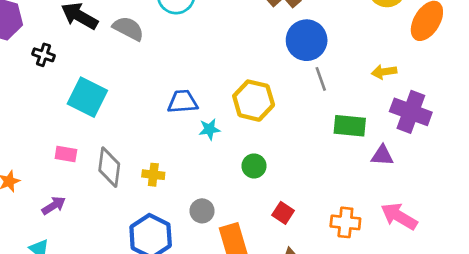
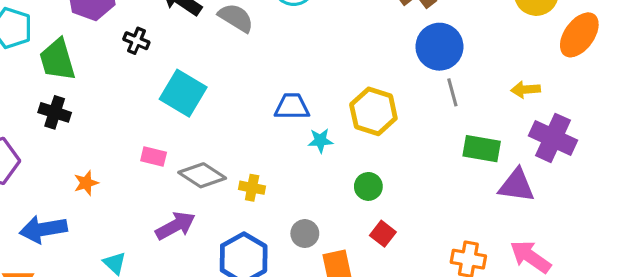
purple triangle: (382, 156) -> (517, 186), size x1.4
gray diamond: (109, 167) -> (202, 175), turned -69
purple arrow: (54, 206) -> (175, 226), moved, size x1.4
red square: (283, 213) -> (383, 234), moved

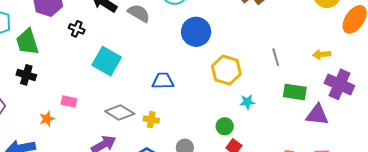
blue circle: (439, 47) -> (196, 32), moved
blue trapezoid: (292, 106) -> (163, 81), moved
cyan star: (320, 140) -> (247, 102), moved
pink rectangle: (154, 156) -> (69, 101), moved
green circle: (368, 186) -> (225, 126), moved

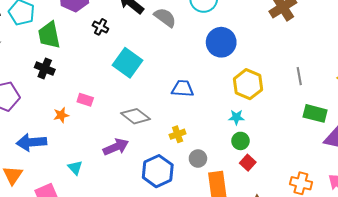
cyan star: (247, 102) -> (236, 117), moved
yellow cross: (151, 120) -> (178, 134), moved, turned -35

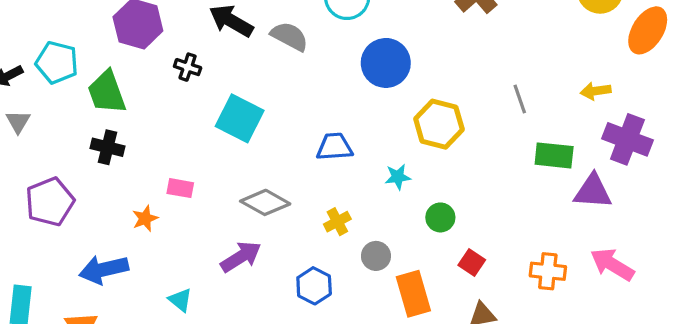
cyan star: (236, 117) -> (398, 177), moved
red square: (248, 163) -> (472, 263), moved
blue hexagon: (158, 171) -> (314, 286), size x0.7

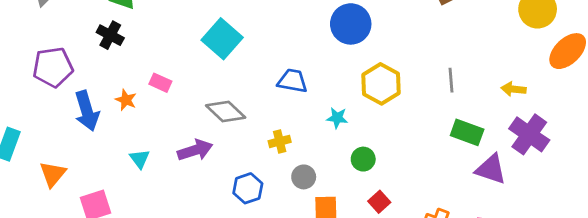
orange star: (145, 218) -> (126, 100), turned 30
blue arrow: (104, 270) -> (87, 111), moved, turned -108
cyan triangle: (180, 300) -> (140, 159), moved

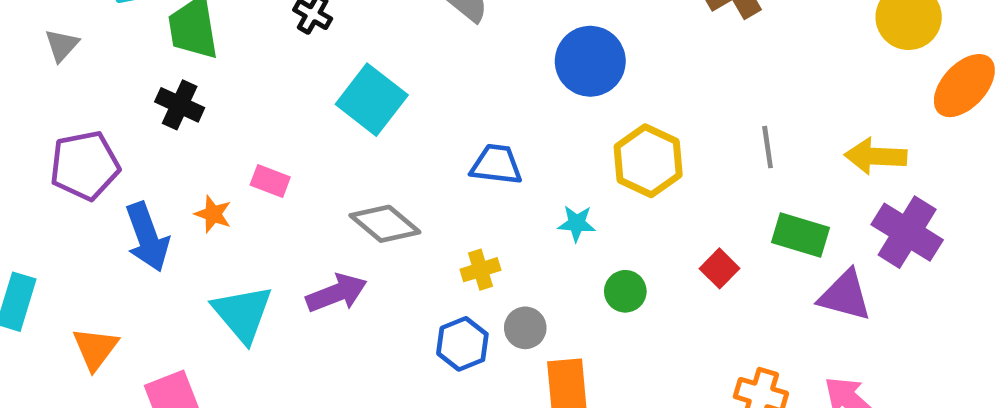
yellow arrow: (514, 89) -> (876, 156), size x1.4
cyan triangle: (140, 159) -> (243, 314), size x1.8
blue hexagon: (248, 188) -> (462, 344), moved
red square: (379, 202) -> (720, 268), moved

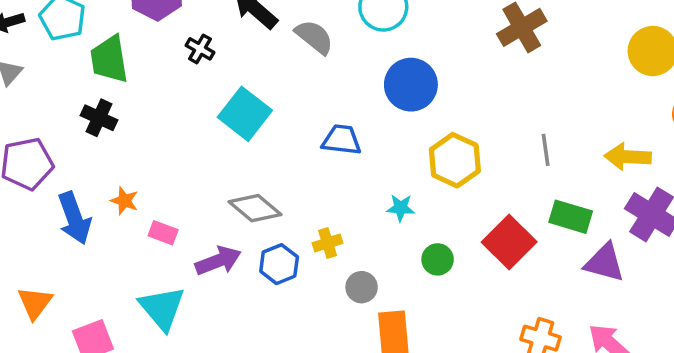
blue trapezoid: (496, 165) -> (342, 140), moved
pink rectangle: (270, 181) -> (163, 233), moved
red square: (720, 268) -> (509, 242), size x1.8
cyan triangle: (243, 314) -> (162, 308), moved
blue hexagon: (462, 344) -> (279, 264), moved

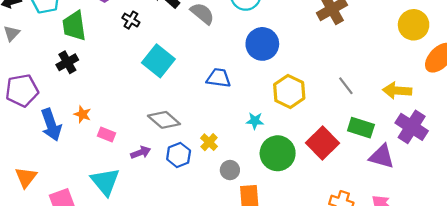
black cross: (99, 118) -> (67, 62), turned 35
gray line: (546, 150) -> (346, 86), turned -30
yellow cross: (328, 243) -> (209, 142), turned -30
green circle: (438, 259) -> (278, 153), size x1.8
purple arrow: (218, 261) -> (141, 152), size x0.7

